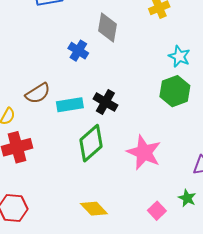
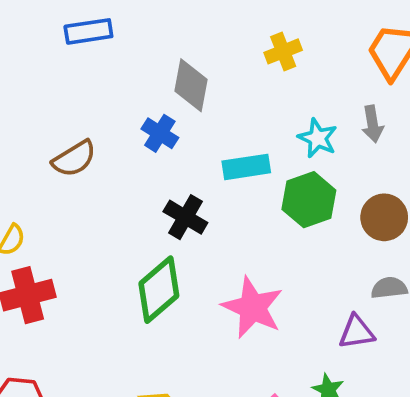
blue cross: (78, 51) -> (160, 133), moved
brown semicircle: (38, 93) -> (74, 159), moved
cyan rectangle: (70, 105) -> (246, 167), moved

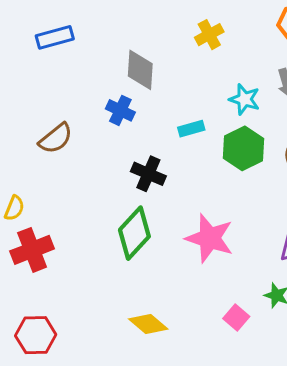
cyan rectangle: (246, 167) -> (191, 129), size x0.7

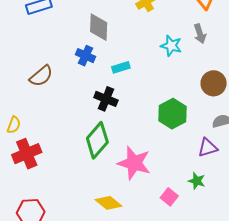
cyan rectangle: (191, 129) -> (121, 67), moved
green hexagon: (243, 148) -> (172, 114), moved
pink star: (210, 238) -> (134, 163), moved

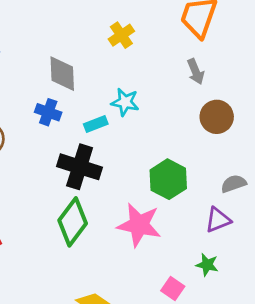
cyan star: (171, 46) -> (125, 102), moved
brown circle: (214, 83) -> (217, 117), moved
black cross: (106, 99) -> (80, 167), size x1.4
pink star: (134, 163) -> (139, 225), moved

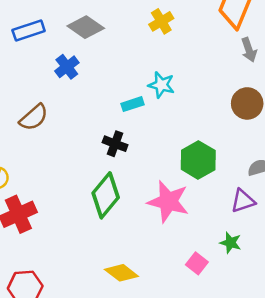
gray arrow: (196, 72) -> (249, 50), moved
gray diamond: (62, 74) -> (86, 27), moved, turned -56
blue cross: (48, 112) -> (67, 67), moved, turned 30
black cross: (80, 167) -> (115, 144), size x0.6

